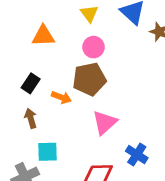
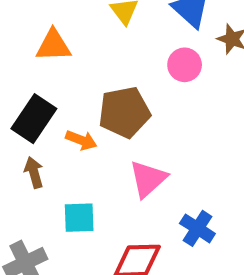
pink circle: (94, 47) -> (185, 65), moved
black rectangle: (31, 83) -> (34, 119), size x1.5
cyan square: (47, 152) -> (79, 218), moved

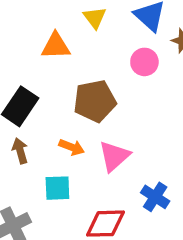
orange triangle: (53, 45) -> (56, 46), moved
orange arrow: (81, 140) -> (72, 147), moved

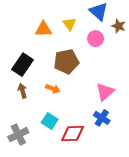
yellow triangle: (95, 18) -> (69, 24), moved
pink triangle: (114, 156) -> (105, 92), moved
cyan square: (57, 188) -> (50, 121), moved, turned 35

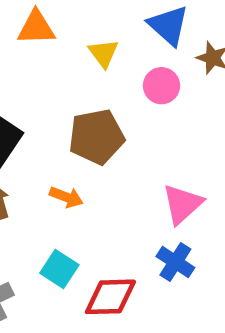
orange triangle: (43, 29) -> (36, 28), moved

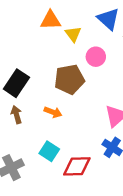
orange triangle: (36, 28) -> (50, 20), moved
pink circle: (161, 86) -> (96, 57), moved

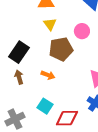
yellow triangle: (73, 34) -> (50, 24), moved

